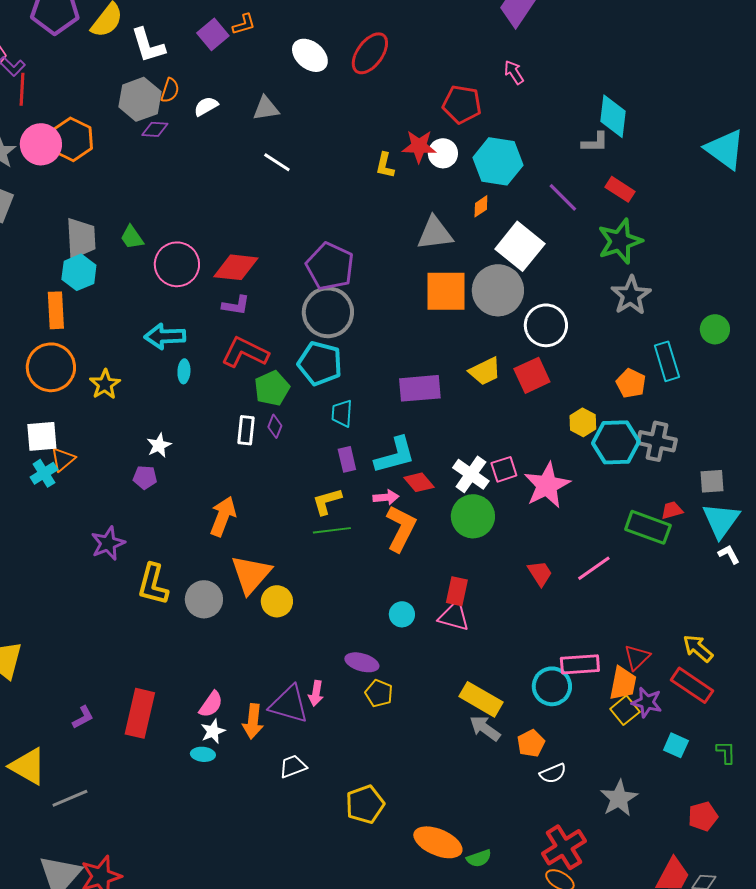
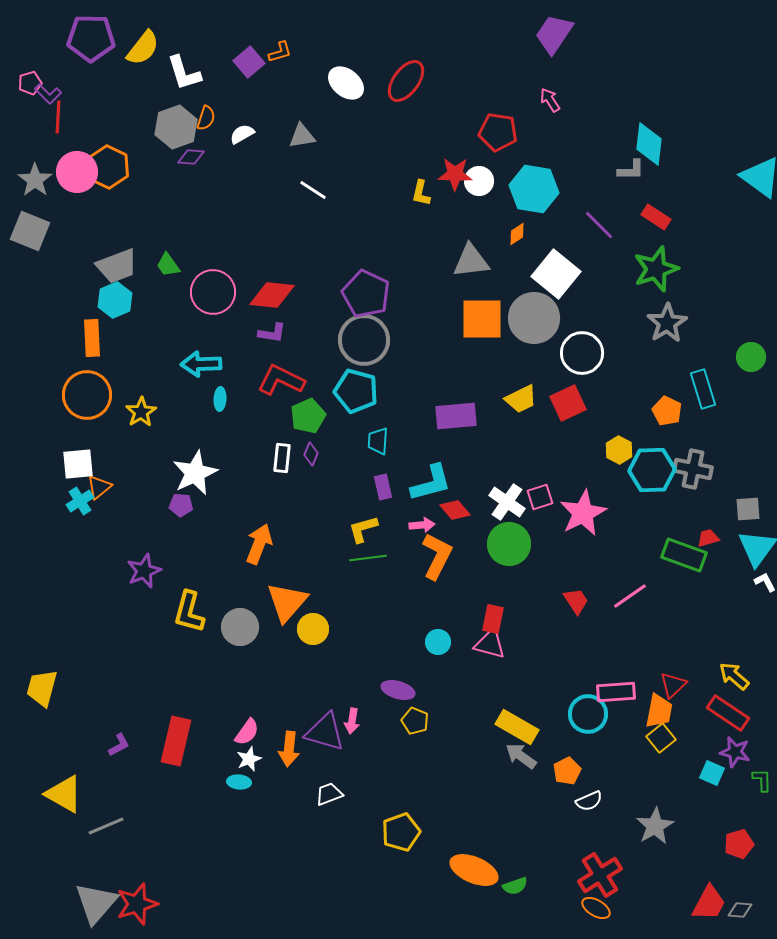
gray trapezoid: (81, 238) -> (117, 266), turned 72
white star: (159, 445) -> (195, 473), size x1.8
purple star: (647, 702) -> (735, 752), moved

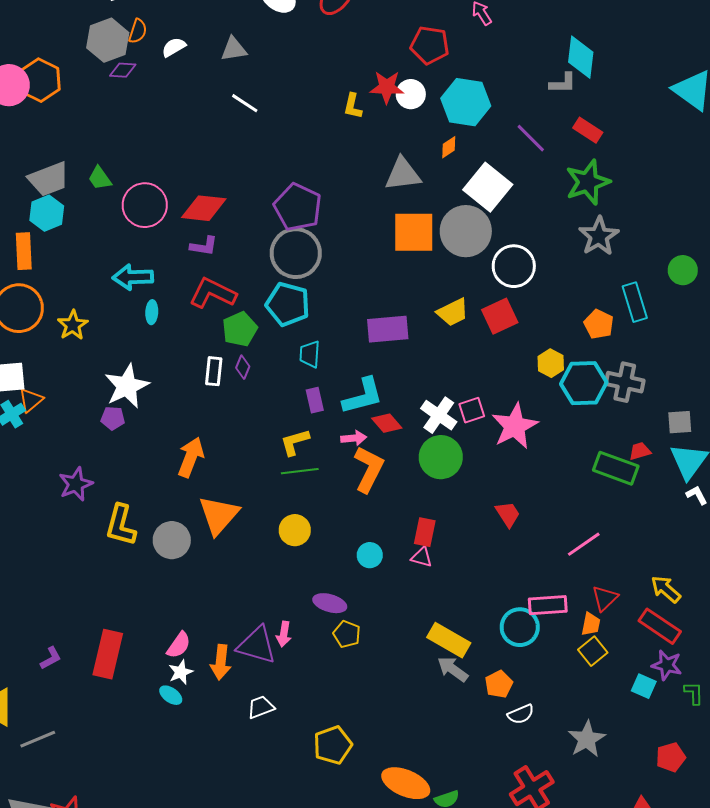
pink line: (630, 596) -> (584, 544), moved
yellow circle: (313, 629) -> (295, 530), moved
pink triangle: (490, 644) -> (422, 557), size x0.7
orange trapezoid: (659, 711) -> (591, 624), size x0.7
cyan ellipse: (239, 782) -> (171, 695), turned 30

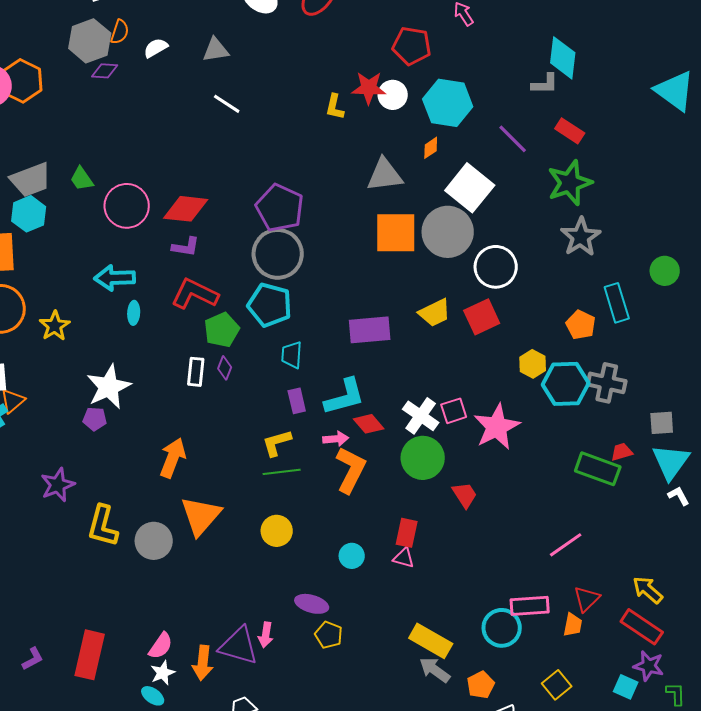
red trapezoid: (508, 514) -> (465, 495), moved
yellow square: (593, 651) -> (557, 685), moved

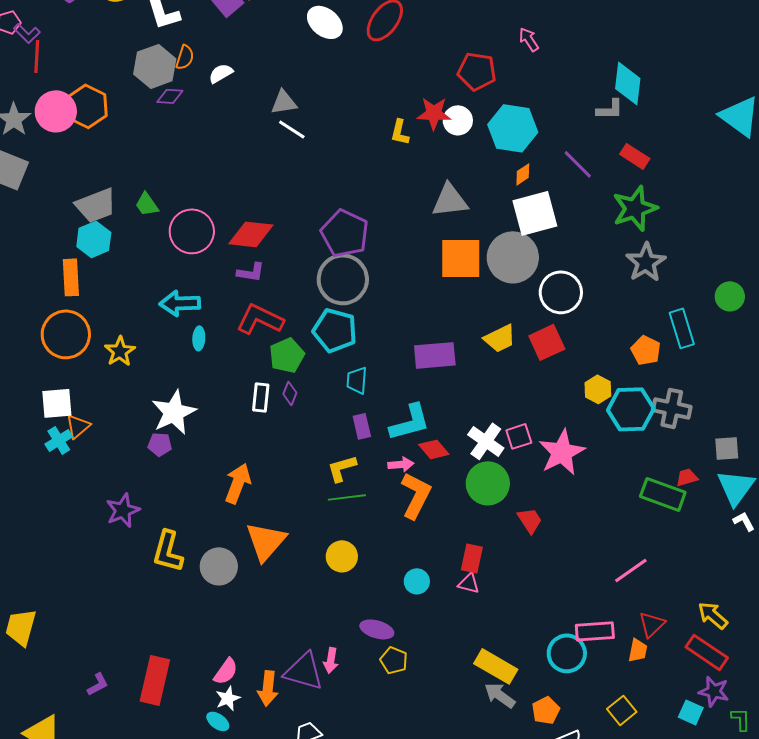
gray triangle: (216, 50) -> (284, 102), moved
orange diamond: (431, 148) -> (523, 174), moved
white square: (470, 188) -> (535, 213), turned 36

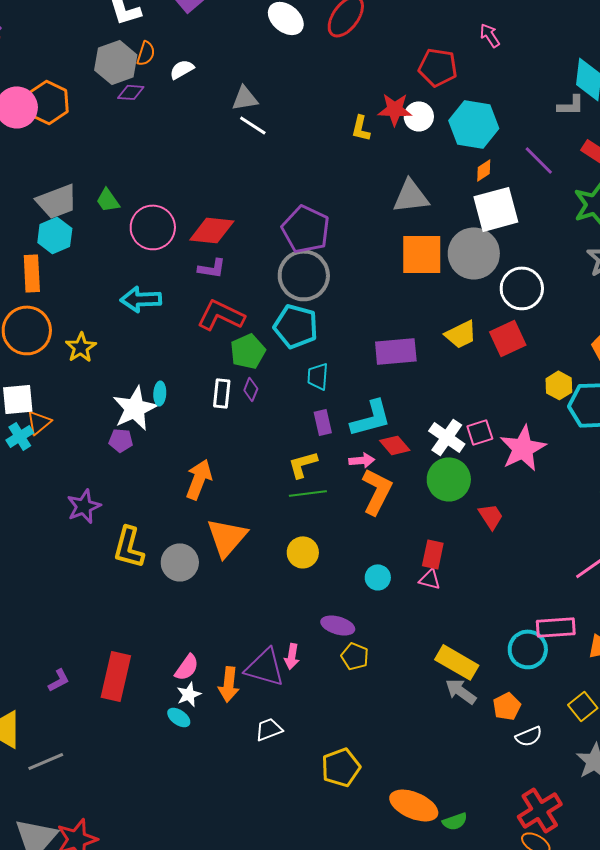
cyan ellipse: (199, 338) -> (160, 393), moved

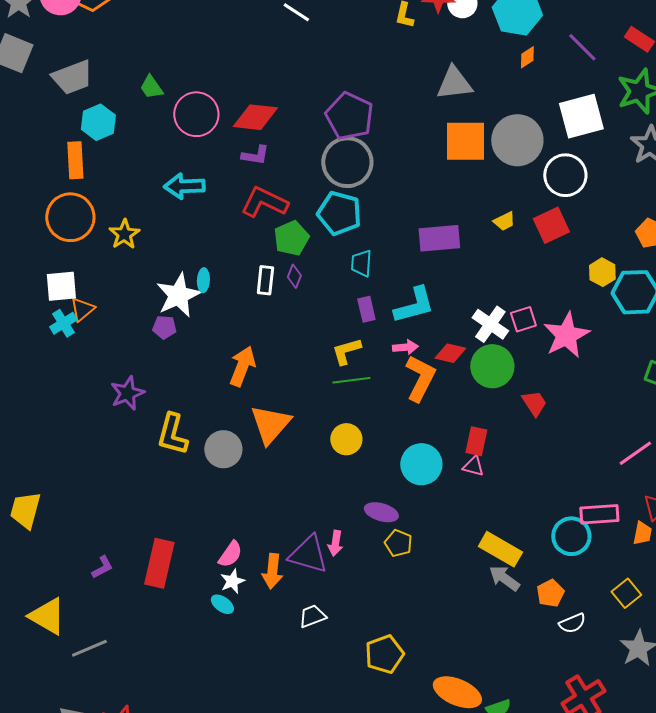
gray trapezoid: (57, 201) -> (72, 77), moved
white square: (496, 209) -> (581, 116), moved
yellow trapezoid: (461, 334) -> (504, 221), size x0.7
red diamond: (395, 445) -> (450, 353), moved, turned -36
cyan circle: (378, 577) -> (421, 464), size x1.6

